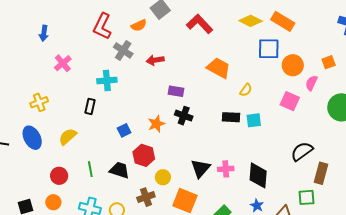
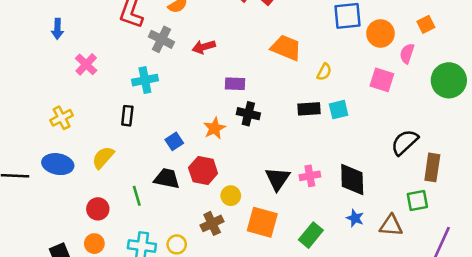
blue ellipse: (32, 138) -> (58, 164), turned -45
black trapezoid: (119, 170) -> (167, 179), moved

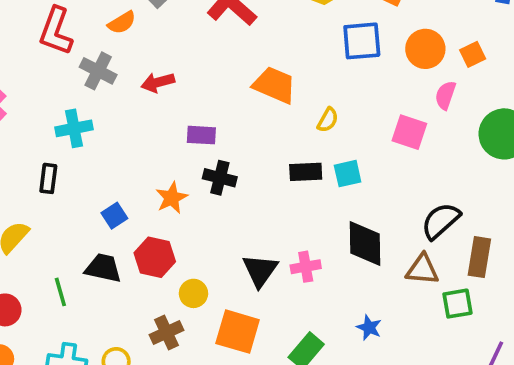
orange circle: (380, 33) -> (425, 49), moved
black diamond: (352, 180) -> (365, 243), moved
brown triangle: (391, 226) -> (422, 269), moved

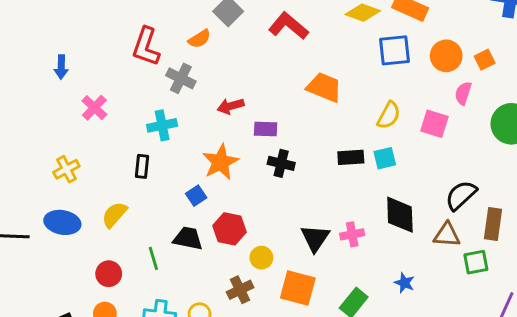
red arrow: (158, 82) -> (231, 106), moved
yellow semicircle: (328, 120) -> (389, 115), moved, size x1.4
orange star: (172, 198) -> (221, 162), moved, size x1.4

